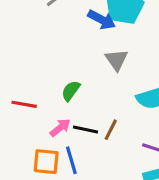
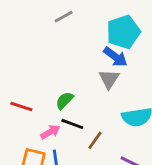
blue arrow: (102, 20) -> (115, 57), moved
black line: (86, 129) -> (72, 124), moved

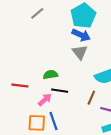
green semicircle: (65, 101) -> (50, 75), turned 48
brown line: (95, 140) -> (91, 98), moved

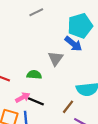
gray triangle: (80, 52) -> (55, 58), moved
black line: (60, 91) -> (36, 101), moved

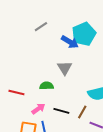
blue arrow: (73, 44) -> (70, 42), moved
black line: (36, 101) -> (61, 111), moved

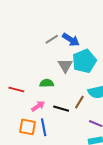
gray line: (41, 27) -> (52, 39), moved
cyan pentagon: (84, 34) -> (84, 61), moved
brown line: (82, 112) -> (79, 102), moved

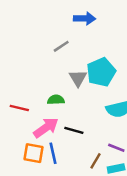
blue arrow: (71, 40) -> (85, 19), moved, turned -30
brown line: (79, 102) -> (95, 161), moved
pink arrow: (38, 106) -> (46, 128), size x1.5

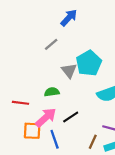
blue arrow: (85, 19) -> (69, 18), turned -42
black line: (74, 130) -> (71, 117), turned -42
orange square: (34, 153) -> (32, 131), moved

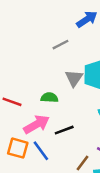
orange square: (32, 131) -> (18, 148), moved
blue line: (55, 139) -> (41, 151), turned -30

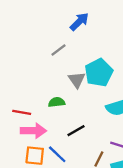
pink arrow: (36, 124) -> (33, 131), moved, turned 40

